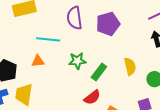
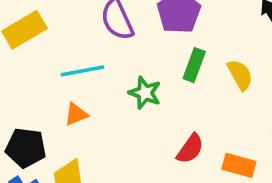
green star: (77, 61) -> (145, 93), turned -30
green rectangle: (99, 72) -> (194, 65), moved

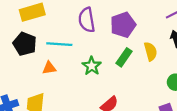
yellow semicircle: (240, 75) -> (151, 51), moved
black pentagon: (26, 148) -> (25, 44), moved

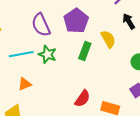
green star: (92, 66) -> (47, 54), moved
orange triangle: (49, 68) -> (25, 84), moved

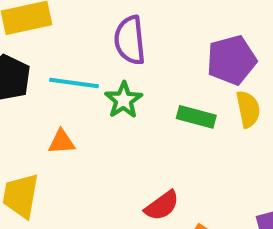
purple pentagon: (76, 21) -> (231, 60), moved
green rectangle: (85, 51) -> (196, 117), turned 66

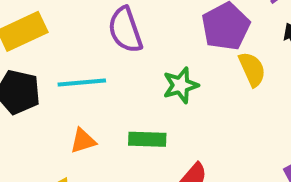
green star: (124, 100) -> (181, 85), moved, turned 30
green rectangle: (196, 117) -> (147, 139), moved

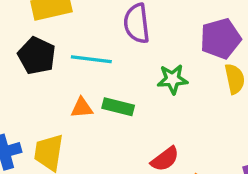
green rectangle: (147, 139) -> (118, 107), moved

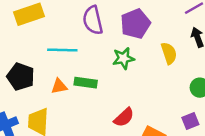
purple pentagon: (220, 39) -> (135, 24), moved
black pentagon: (37, 56) -> (21, 77), moved

